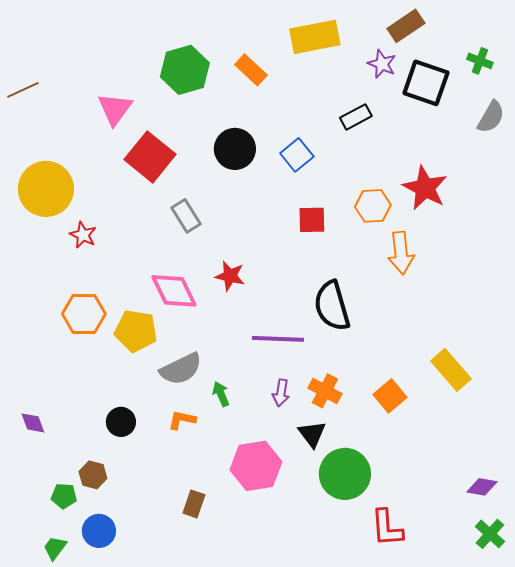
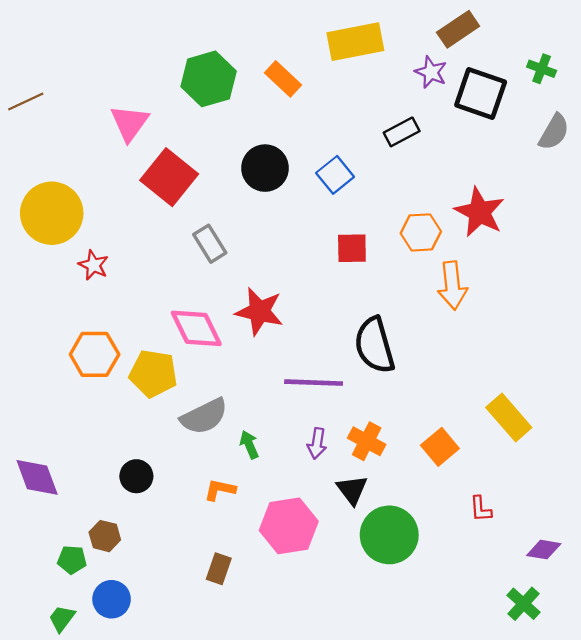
red star: (230, 276) -> (259, 311), size x1.4
orange L-shape: (182, 420) -> (220, 490), moved
purple diamond: (33, 423) -> (37, 477), size x1.6
red L-shape: (387, 528) -> (481, 509), moved, size x0.6
green cross: (490, 534) -> (524, 604), moved

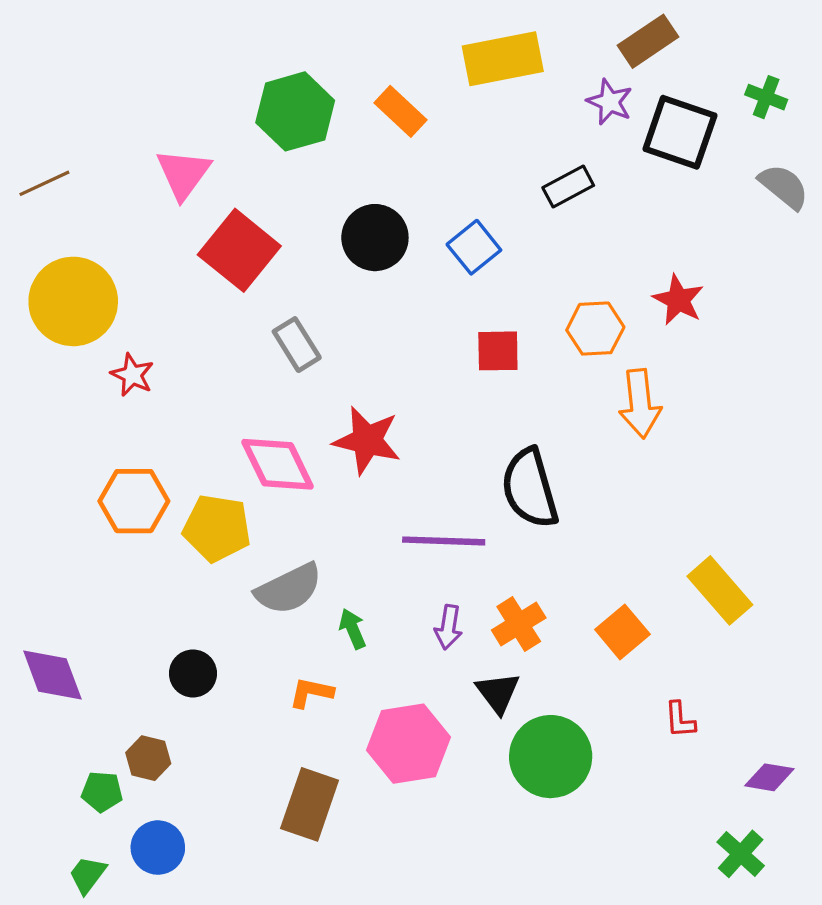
brown line: (26, 101) -> (44, 183), moved
gray semicircle: (554, 132) -> (784, 186), turned -81
red star: (479, 212) -> (678, 300), size x0.7
orange cross: (367, 441) -> (519, 624), turned 30
brown rectangle: (219, 569) -> (310, 804), size x1.6

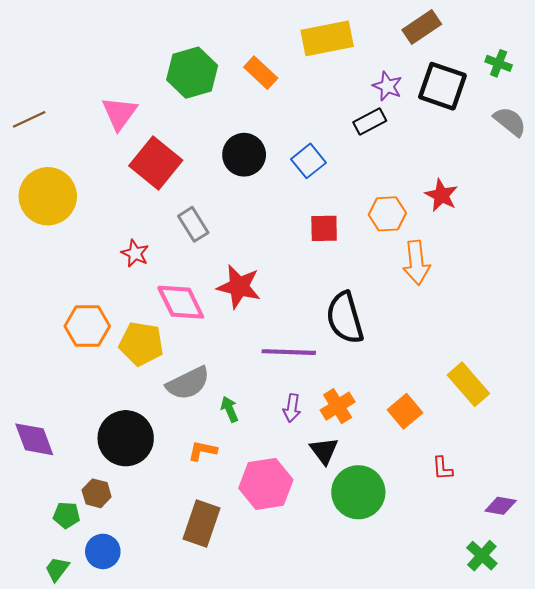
purple star: (610, 102) -> (387, 86), moved
red star: (132, 375) -> (135, 253), moved
black circle: (193, 673) -> (126, 438), size x1.8

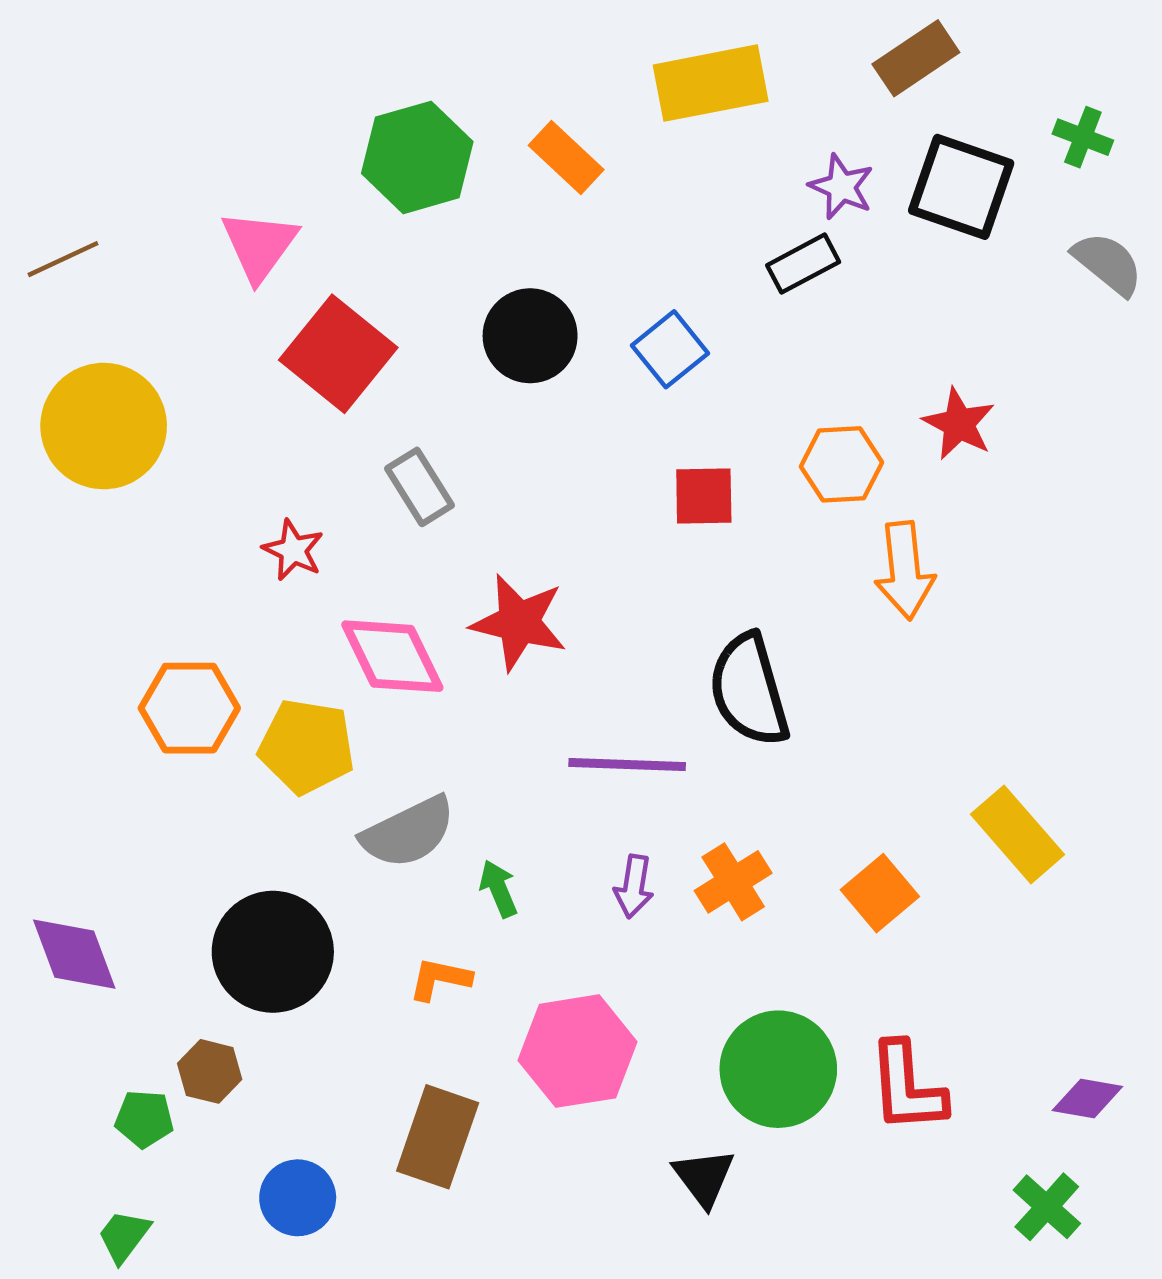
black triangle: (324, 451) -> (704, 1177), moved
red L-shape: (442, 468) -> (907, 1087), moved, size x1.8
blue circle: (103, 551) -> (298, 1198), moved

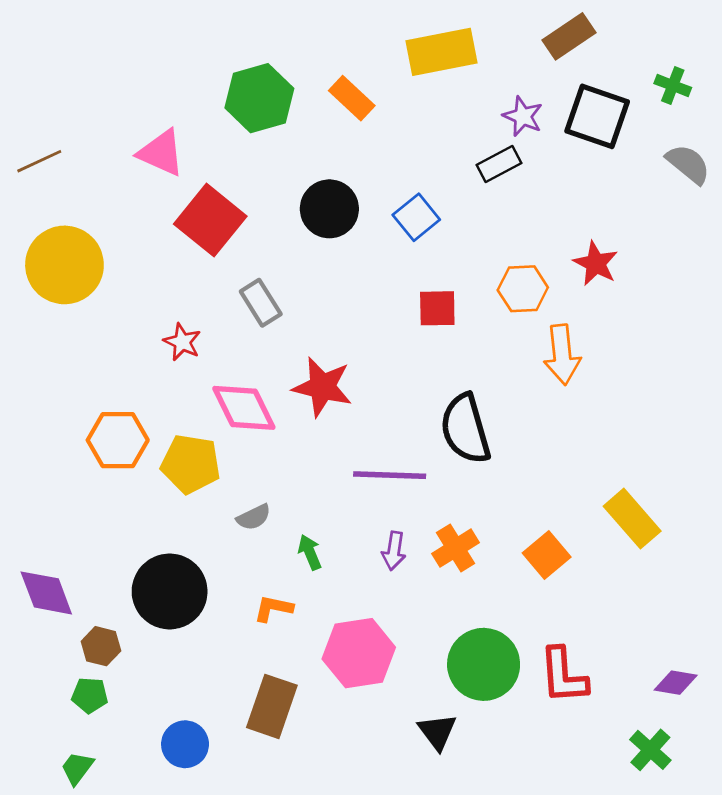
pink triangle: (259, 245) -> (161, 153), turned -42
gray semicircle: (408, 832) -> (254, 517), size x0.6
brown hexagon: (210, 1071) -> (101, 646), moved

